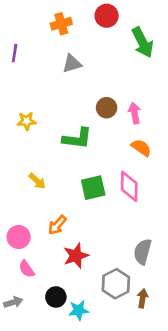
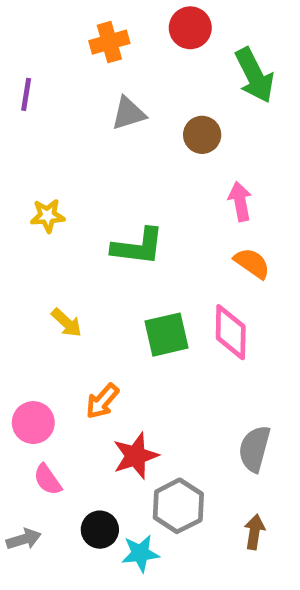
brown circle: (107, 108) -> (202, 135), moved
gray hexagon: (116, 284) -> (178, 506), moved

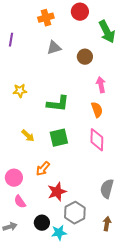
orange semicircle: (252, 263) -> (97, 110), moved, turned 35
green square: (166, 335) -> (59, 138), moved

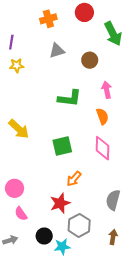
yellow star: (20, 91) -> (17, 65), moved
green L-shape: (58, 104) -> (70, 98), moved
yellow arrow: (28, 136) -> (19, 129), moved, size x1.5
orange arrow: (43, 169) -> (74, 179), moved

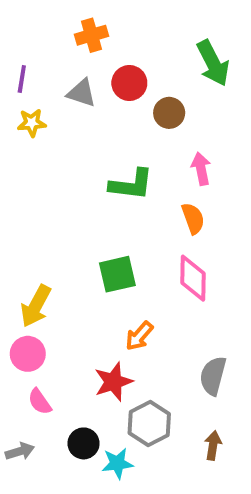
red circle: (84, 12) -> (129, 83), moved
gray triangle: (57, 51) -> (82, 93), moved, turned 35
yellow arrow: (19, 129) -> (36, 306), moved, turned 75

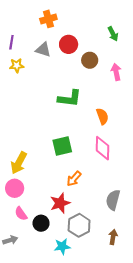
green arrow: (213, 63) -> (113, 34), size x0.6
pink arrow: (201, 169) -> (116, 72), moved
black circle: (84, 443) -> (41, 223), moved

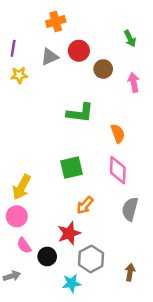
gray triangle: (43, 50) -> (50, 57), turned -42
gray semicircle: (113, 200) -> (130, 209), moved

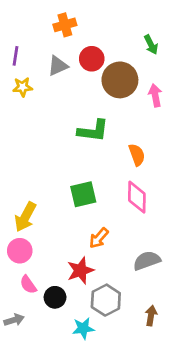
brown circle: (103, 69) -> (120, 80), size x1.6
gray semicircle: (130, 209) -> (147, 261), moved, turned 55

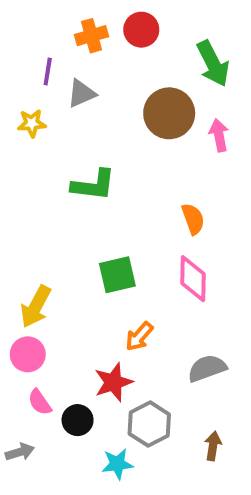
green arrow: (151, 45) -> (213, 64), size x1.6
purple line: (15, 56) -> (48, 71), moved
red circle: (92, 59) -> (141, 30), moved
green L-shape: (93, 131) -> (93, 185), moved

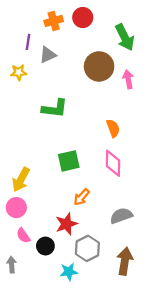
brown arrow: (213, 446) -> (125, 261), size x1.6
gray arrow: (20, 452) -> (12, 265), turned -77

